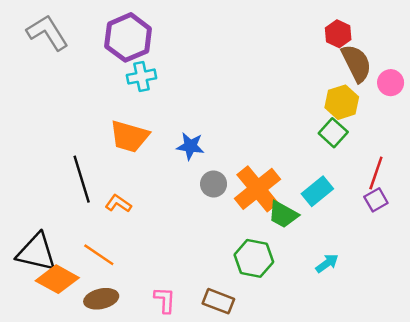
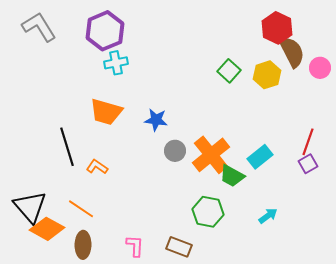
red hexagon: (338, 34) -> (277, 28), size x1.4
yellow hexagon: (342, 102) -> (267, 75), moved
green square: (333, 133) -> (229, 71), moved
black triangle: (37, 252) -> (30, 207), turned 36
brown ellipse: (101, 299) -> (83, 245), turned -76

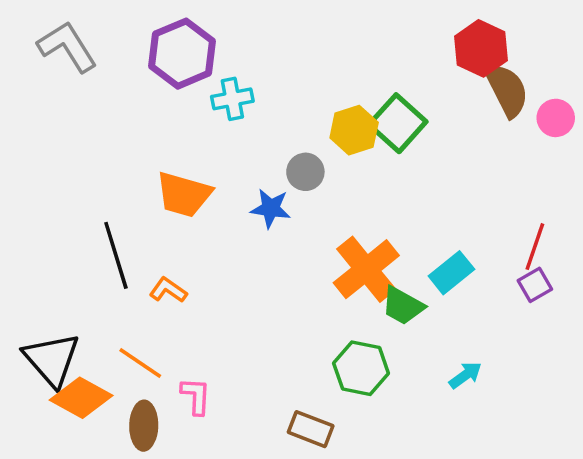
cyan cross: (116, 63) -> (232, 99), moved
green square: (229, 71) -> (398, 123), size x1.4
yellow hexagon: (267, 75) -> (354, 130), moved
gray circle: (175, 151) -> (305, 172), moved
pink L-shape: (135, 246) -> (196, 396), moved

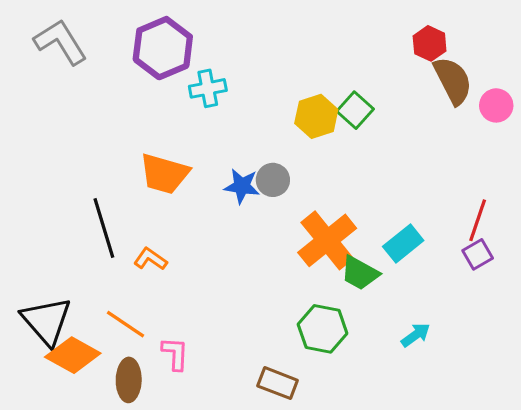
red hexagon: (481, 48) -> (430, 43), size x0.7
green square: (398, 123) -> (355, 110), size x0.7
gray circle: (305, 172) -> (273, 180), moved

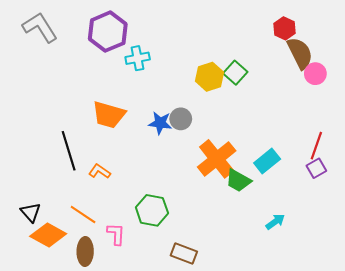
pink circle: (496, 105) -> (315, 74), moved
black triangle: (46, 321) -> (31, 212), size x0.6
green hexagon: (323, 329) -> (152, 210), moved

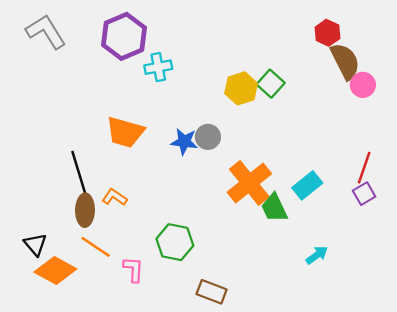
green trapezoid: (238, 181) -> (274, 208), turned 36
brown ellipse: (85, 251) -> (85, 210), moved

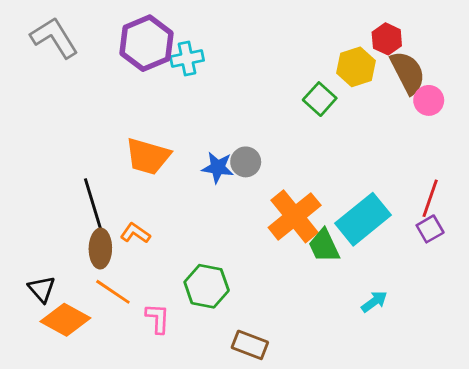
cyan cross: (158, 67) -> (187, 59), moved
yellow hexagon: (241, 88) -> (356, 67), moved
cyan rectangle: (307, 185) -> (363, 219), size x1.5

